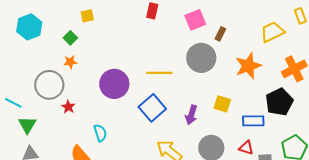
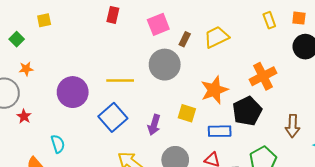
yellow trapezoid: (272, 32) -> (216, 37), moved
green square: (70, 38) -> (17, 39), moved
orange star: (248, 66) -> (214, 90), moved

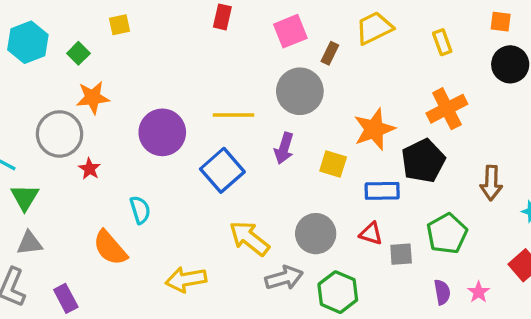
yellow rectangle: (269, 20) -> (442, 42), moved
yellow trapezoid: (216, 37) -> (374, 28), moved
orange star: (26, 69) -> (93, 98), size x1.5
purple arrow: (154, 125) -> (284, 148), moved

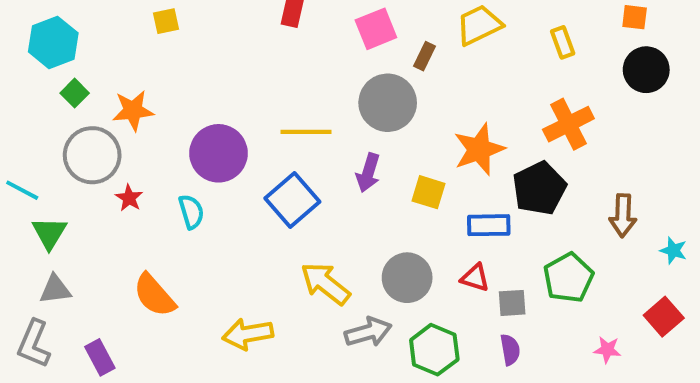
green square: (78, 53) -> (75, 93), moved
cyan semicircle: (140, 210) -> (191, 212), moved
purple semicircle: (442, 292) -> (510, 350), moved
pink star: (479, 292) -> (607, 350), turned -30

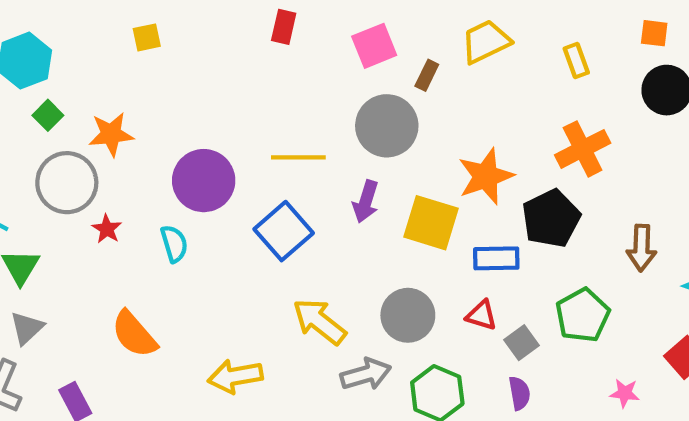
yellow square: (428, 192) -> (431, 223), size x1.5
gray triangle: (55, 289) -> (27, 328), turned -36
gray square: (512, 303) -> (522, 343), turned -32

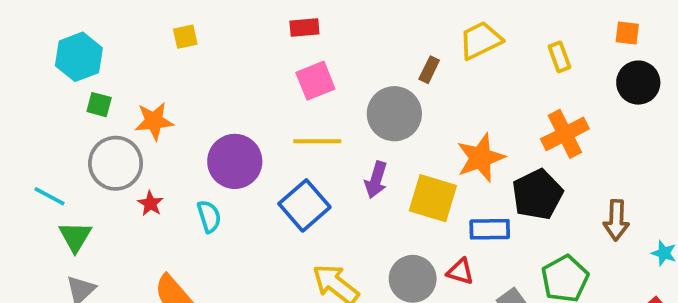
red rectangle: (284, 27) -> (304, 28), turned 72
pink square: (374, 46) -> (315, 81), moved
green square: (48, 115) -> (99, 105), turned -30
red triangle: (482, 315) -> (460, 271), moved

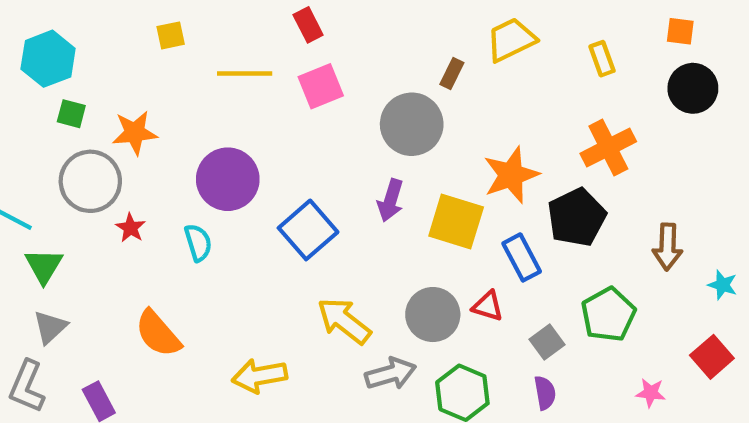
red rectangle: (304, 28) -> (308, 25), turned 68
yellow line: (317, 141) -> (245, 74), moved
blue rectangle: (490, 229) -> (522, 257), turned 63

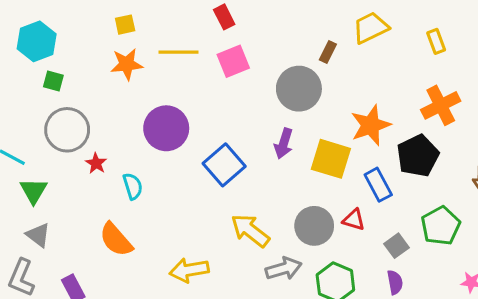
orange star: (135, 133) -> (127, 64), moved
cyan semicircle: (198, 243) -> (133, 186), moved
gray triangle: (50, 327) -> (38, 235), turned -40

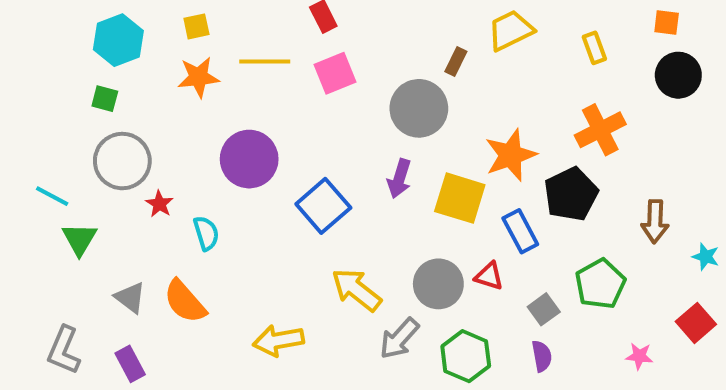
cyan hexagon: (37, 41) -> (118, 40), moved
gray triangle: (38, 235) -> (130, 298), moved
gray arrow: (284, 269) -> (399, 339), turned 148

